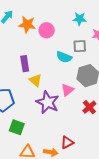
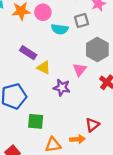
cyan semicircle: (64, 57) -> (60, 29), moved
purple rectangle: (25, 64) -> (28, 53), turned -35
purple star: (48, 102) -> (62, 88), size x0.7

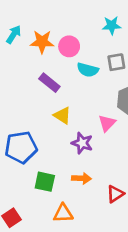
purple rectangle: (28, 53) -> (49, 83), moved
orange arrow: (77, 139) -> (82, 178), moved

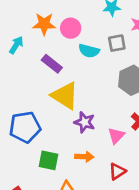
cyan arrow: (14, 34) -> (16, 45), moved
yellow triangle: (62, 116) -> (65, 96), size x1.6
pink triangle: (107, 123) -> (116, 136), moved

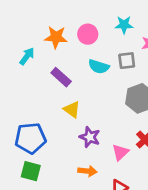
pink circle: (71, 28) -> (88, 34), moved
yellow triangle: (65, 96) -> (72, 109), size x0.6
green square: (49, 160) -> (31, 171), moved

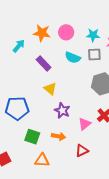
cyan star: (124, 25) -> (93, 35), moved
green square: (31, 171) -> (32, 137), moved

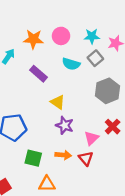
gray square: (94, 54) -> (95, 58), turned -32
yellow triangle: (50, 89) -> (58, 102), moved
red triangle: (82, 151) -> (86, 158), moved, turned -40

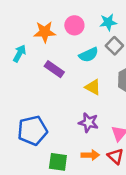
cyan semicircle: (71, 64) -> (89, 55), turned -36
yellow triangle: (58, 102) -> (93, 87), moved

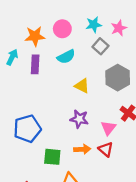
cyan semicircle: (89, 55) -> (66, 57), moved
purple rectangle: (54, 69) -> (35, 64), moved, turned 60

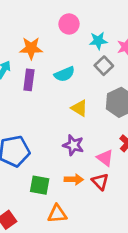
pink circle: (62, 29) -> (69, 24), moved
pink triangle: (108, 128) -> (105, 158), turned -35

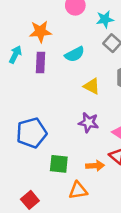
orange arrow: (74, 179) -> (95, 166), moved

